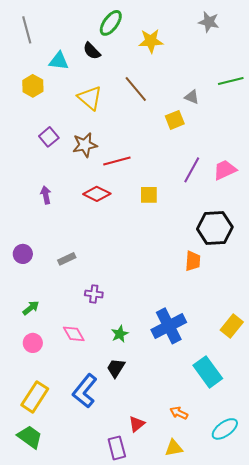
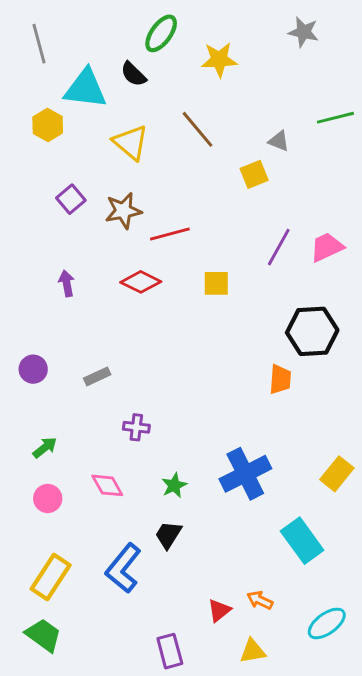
cyan triangle: (59, 61) -> (86, 89), size x1.5
red triangle: (137, 424) -> (219, 610), moved

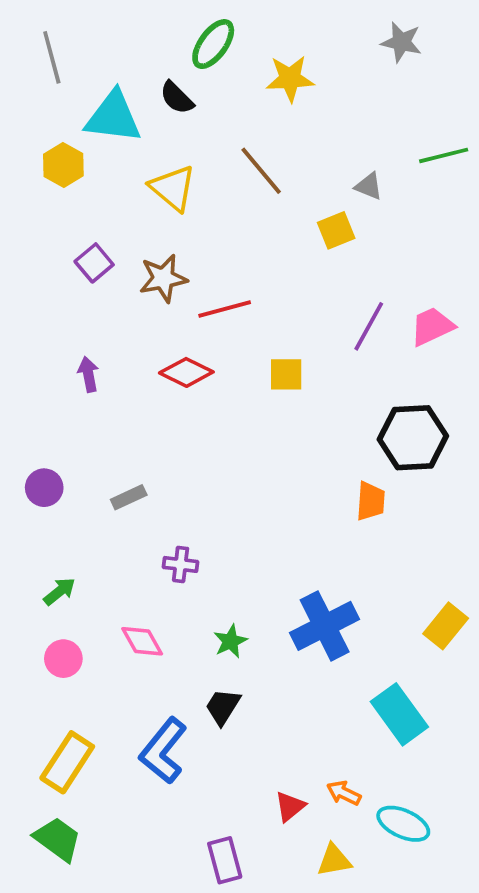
cyan ellipse: (327, 623) -> (403, 824), moved, turned 60

